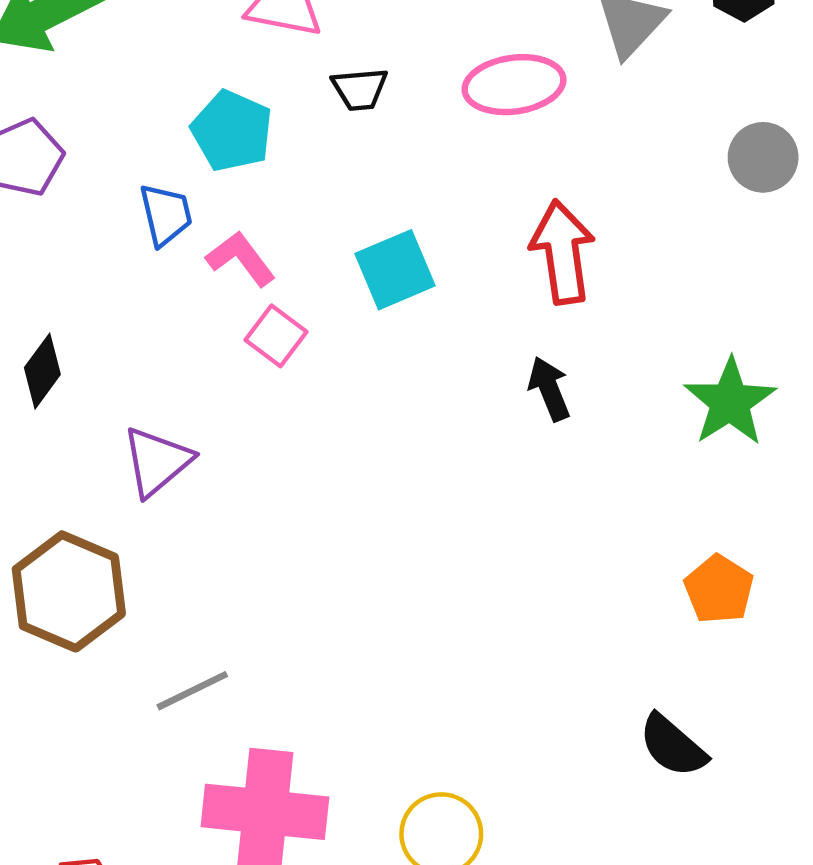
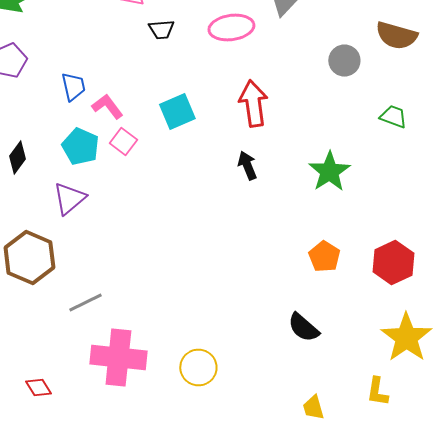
cyan pentagon: (232, 131) -> (80, 146), moved

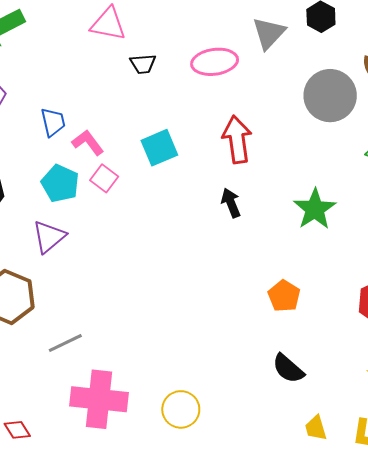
gray circle: (344, 60) -> (330, 96), size x1.6
orange pentagon: (324, 256) -> (284, 296), moved
yellow trapezoid: (313, 408) -> (316, 428), moved

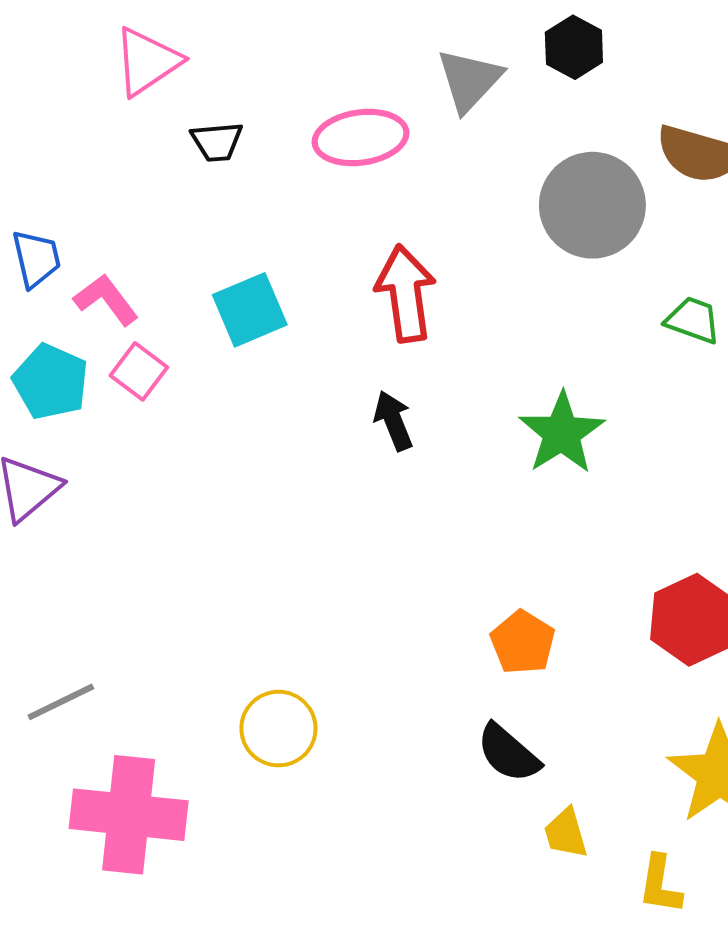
pink triangle: (108, 24) -> (147, 62), turned -45
orange pentagon: (284, 296) -> (523, 642), moved
yellow circle: (181, 409) -> (278, 729), moved
yellow trapezoid: (316, 428) -> (566, 833), moved

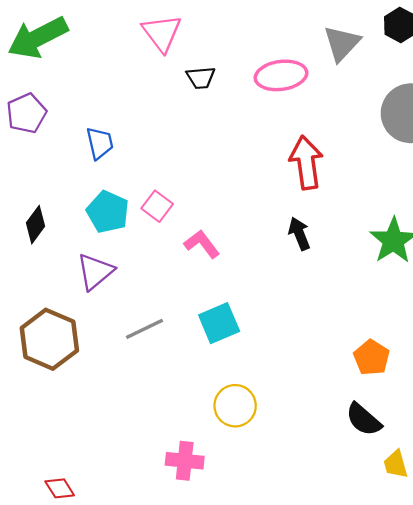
pink triangle: (147, 62) -> (162, 33), turned -33
pink L-shape: (106, 300) -> (202, 244), moved
cyan square: (250, 310) -> (219, 323), moved
gray line: (61, 702) -> (145, 329), moved
pink cross: (129, 815) -> (185, 461), moved, size x0.6

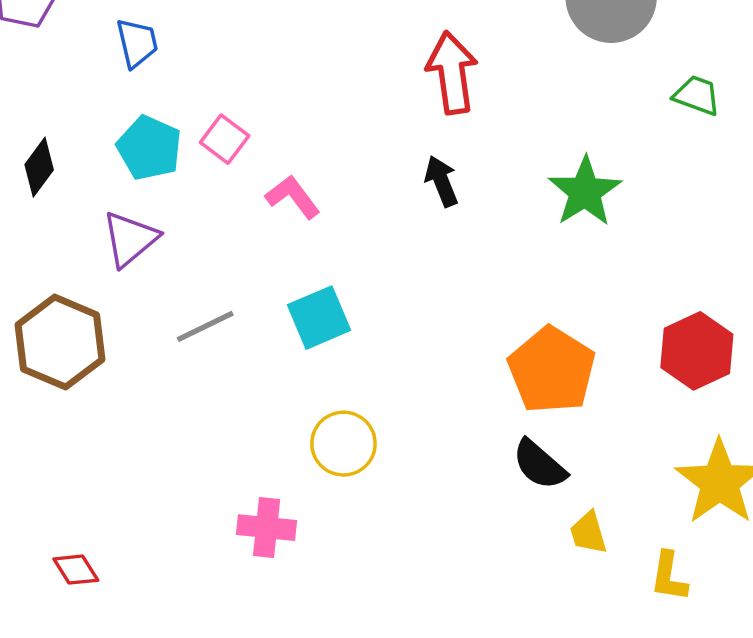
orange pentagon: (372, 358) -> (552, 370), size x1.6

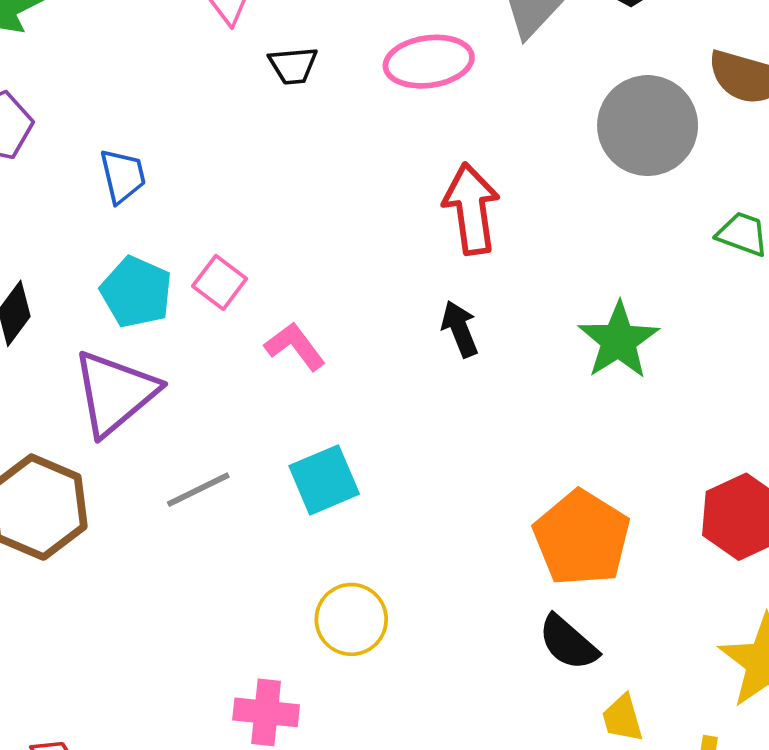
purple triangle: (130, 239) -> (115, 393), size x1.4

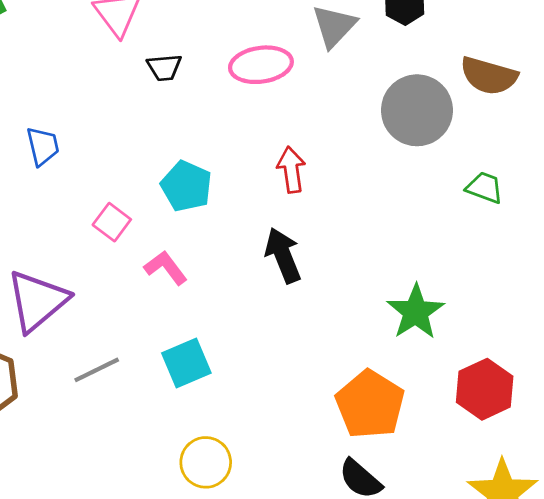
red arrow: (471, 209) -> (291, 170), size x0.7
cyan pentagon: (136, 292) -> (186, 186), moved
black arrow: (460, 329) -> (283, 255), size x1.4
green star: (619, 341) -> (416, 312), moved

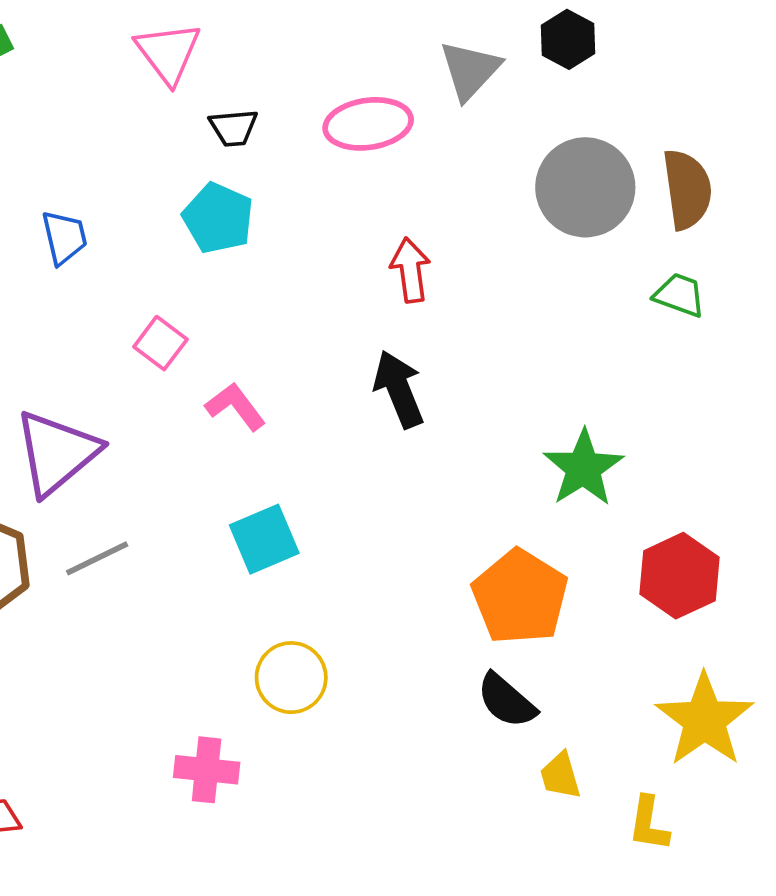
brown semicircle: (489, 76) -> (687, 189), moved, turned -114
cyan pentagon: (186, 186) -> (218, 218), moved
gray line: (97, 370) -> (97, 558), moved

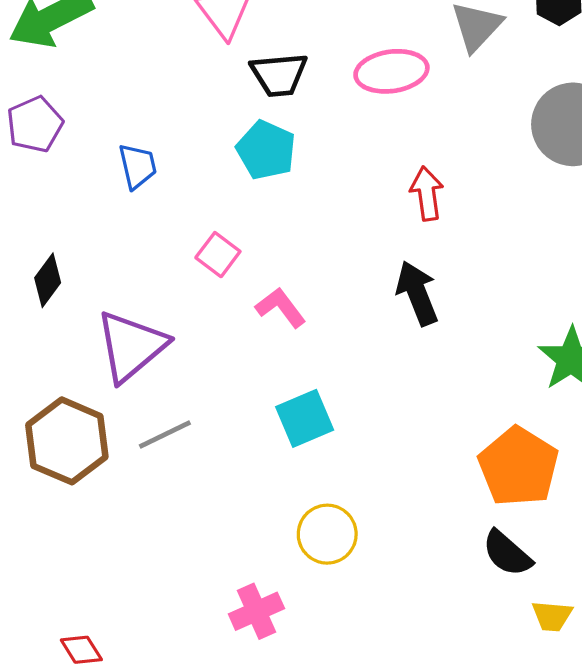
black trapezoid: (234, 128) -> (279, 75), size x1.4
pink cross: (207, 770) -> (256, 611), turned -30
yellow trapezoid: (560, 776) -> (552, 616), turned -69

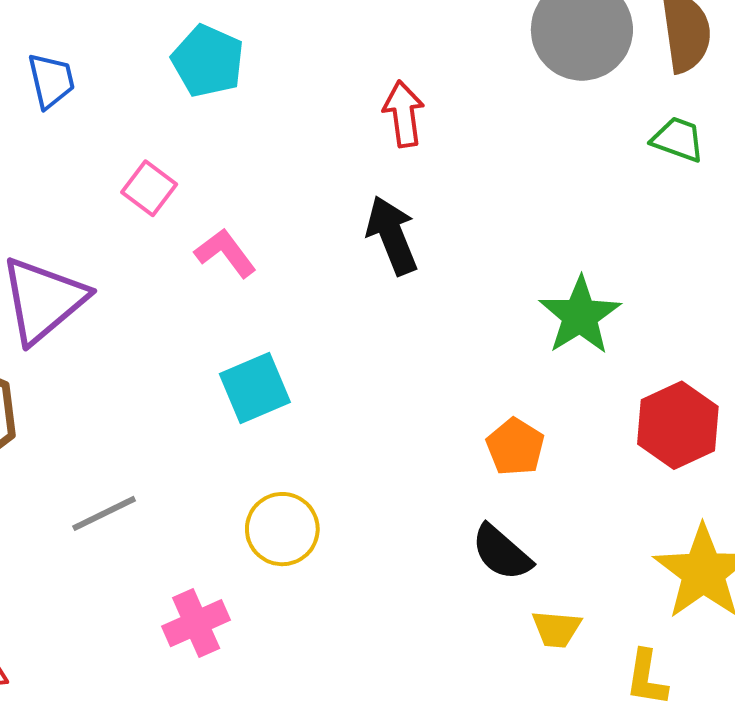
gray line: (165, 434) -> (104, 513), moved
orange pentagon: (518, 467) -> (515, 447), size x0.6

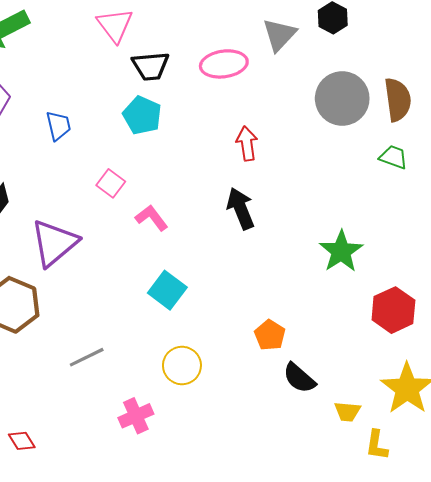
cyan square: (255, 388) -> (167, 290), turned -30
orange pentagon: (515, 447) -> (270, 335), moved
yellow trapezoid: (556, 629) -> (347, 412), moved

